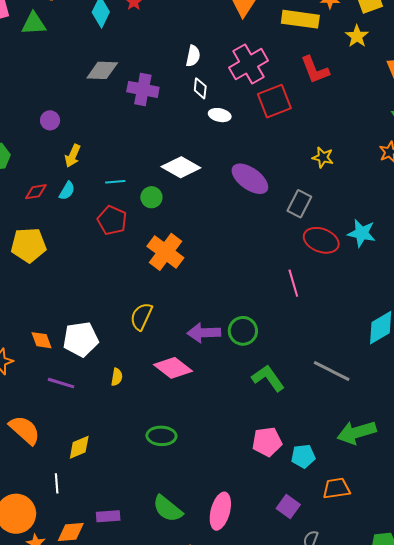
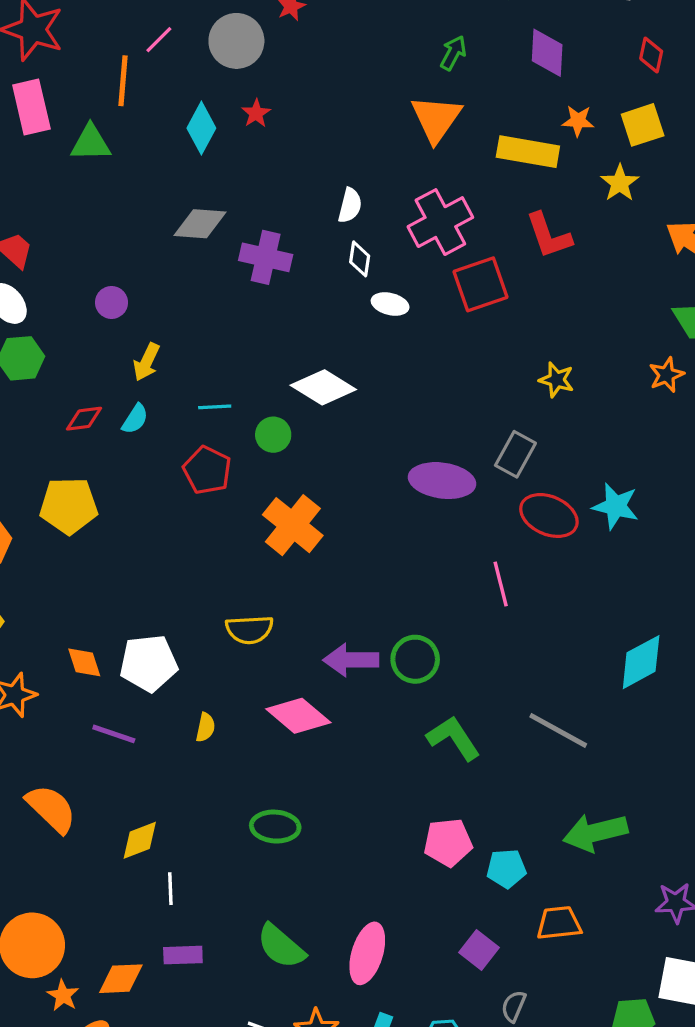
purple ellipse: (250, 179) -> (442, 481), moved, turned -30
yellow semicircle: (141, 316) -> (249, 630), turned -120
white line: (57, 483) -> (170, 889), moved

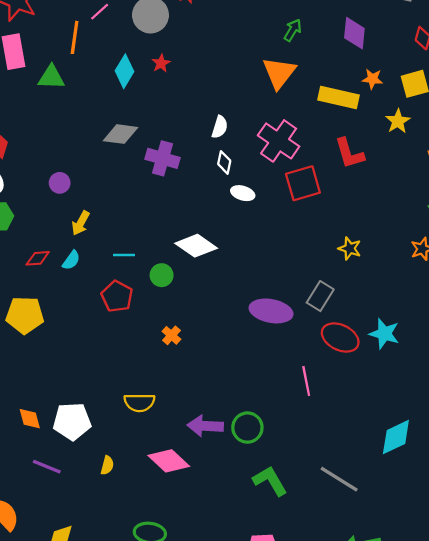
pink cross: (440, 222) -> (279, 141), turned -30
orange cross: (293, 525) -> (171, 335), size x0.5

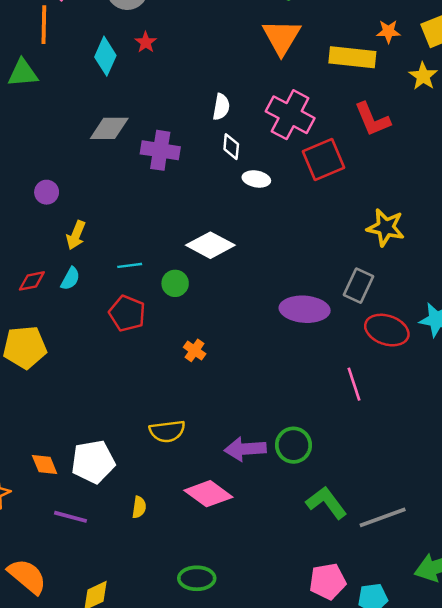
yellow star: (350, 248) -> (386, 227), size x1.4
gray line: (339, 479) -> (383, 517), moved, turned -45

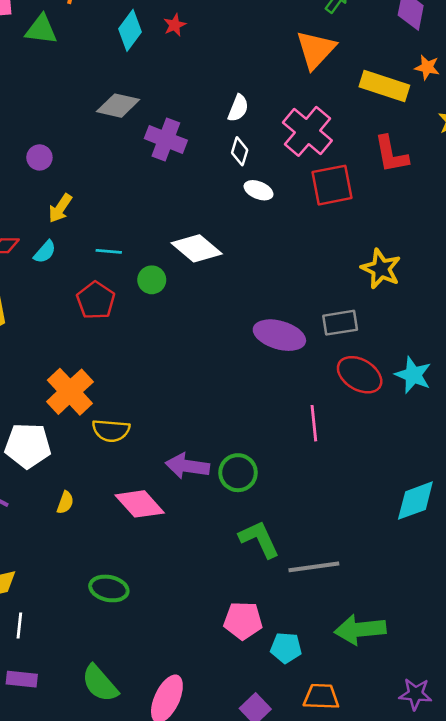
gray rectangle: (358, 286) -> (340, 323), turned 44
orange cross: (195, 350) -> (70, 392), moved, size x2.0

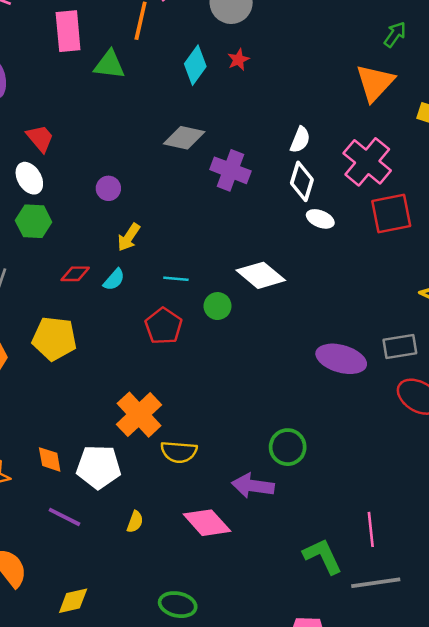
white diamond: (240, 151) -> (302, 181), size x1.4
pink line: (314, 423) -> (371, 529), moved
green circle: (238, 473) -> (288, 447), moved

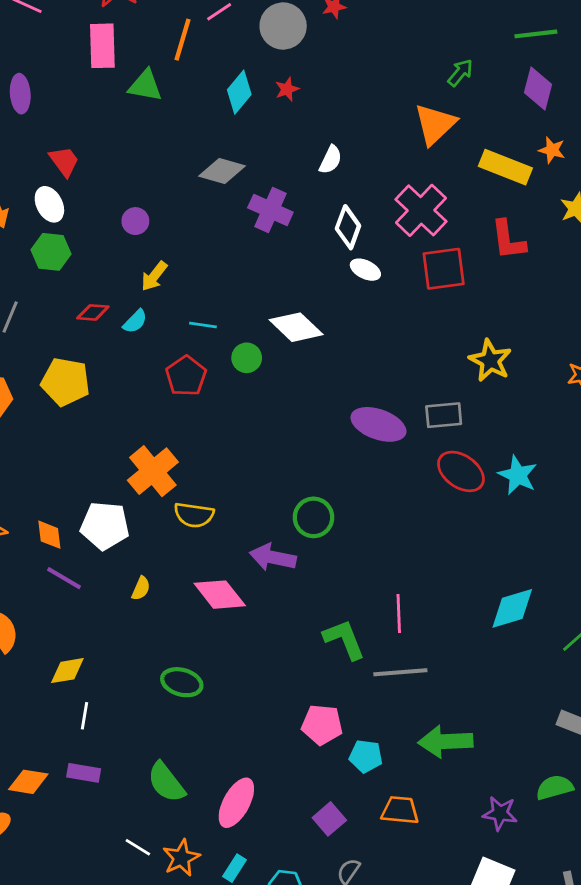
white semicircle: (300, 140) -> (331, 160), moved
orange diamond: (50, 459) -> (49, 535), moved

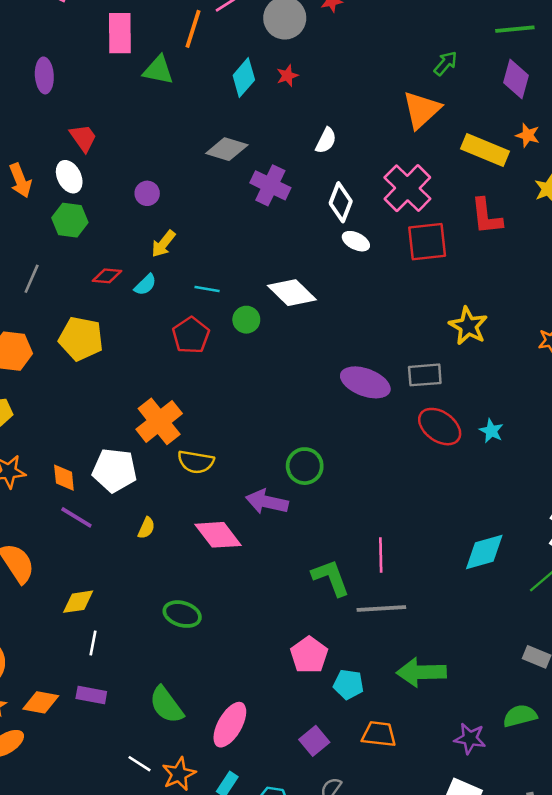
cyan star: (518, 475) -> (491, 431), size x0.7
pink pentagon: (322, 725) -> (309, 655), turned 30

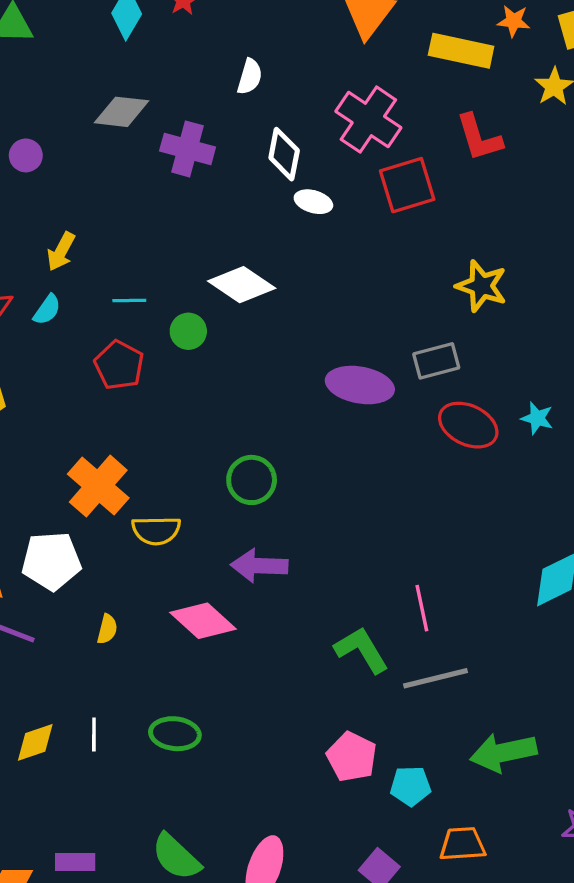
purple circle: (147, 193) -> (26, 155), moved
green circle: (305, 466) -> (252, 480), moved
white line: (93, 643) -> (94, 734), moved

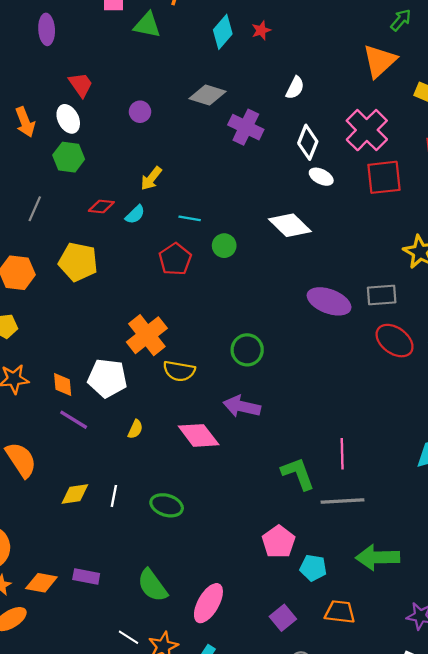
white diamond: (242, 285) -> (290, 225), moved

